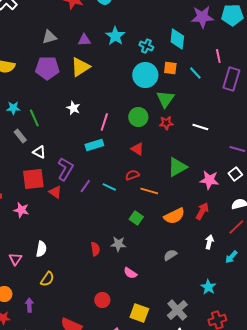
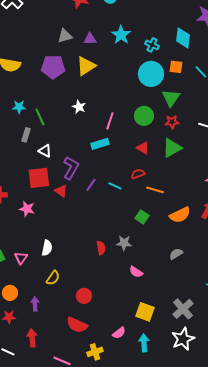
gray triangle: (49, 37) -> (65, 36), moved
gray rectangle: (20, 136) -> (26, 135), turned 56
green triangle: (177, 167) -> (172, 148), moved
red circle: (102, 300) -> (84, 296), moved

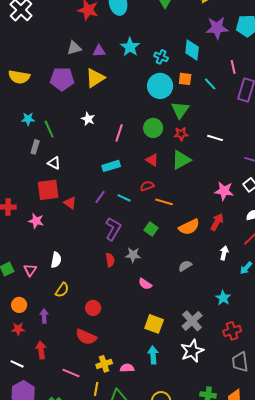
cyan rectangle: (100, 144) -> (111, 166), moved
purple L-shape: (71, 168) -> (113, 229), moved
pink semicircle: (119, 333) -> (127, 368), moved, turned -144

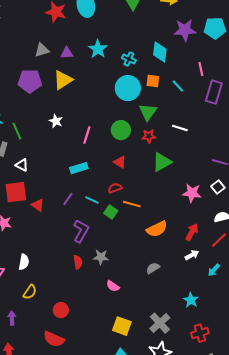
white line: (215, 138) -> (180, 128), moved
green triangle: (181, 160) -> (162, 162), moved
red arrow: (217, 222) -> (192, 232), moved
green square: (151, 229) -> (111, 212), moved
white arrow: (224, 253) -> (192, 255), turned 48

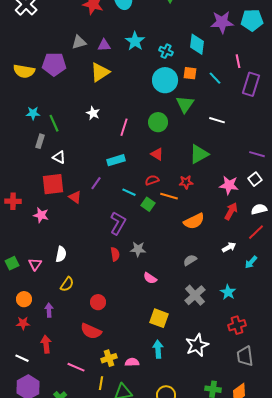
purple pentagon: (30, 81) -> (54, 64), moved
red star: (149, 136) -> (186, 182), moved
purple line: (68, 199) -> (96, 183), moved
red arrow: (192, 232) -> (231, 211), moved
gray cross: (160, 323) -> (195, 295), moved

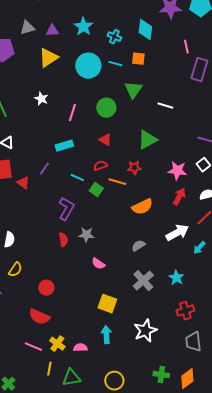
cyan line: (215, 78) -> (115, 64), moved, turned -32
cyan circle: (165, 80) -> (88, 66), moved
white arrow: (229, 247) -> (177, 233), size x1.6
yellow cross: (109, 358) -> (57, 344), turned -35
pink line: (76, 367) -> (33, 347), moved

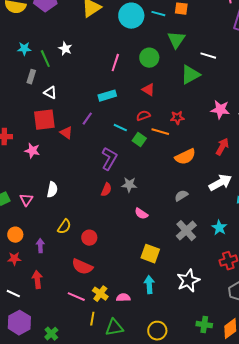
white star: (41, 99) -> (65, 49), moved
green triangle: (147, 140) -> (190, 75), moved
pink star: (177, 171) -> (220, 110), moved
red semicircle: (63, 240) -> (106, 190), turned 32
yellow semicircle: (15, 270) -> (64, 227), moved

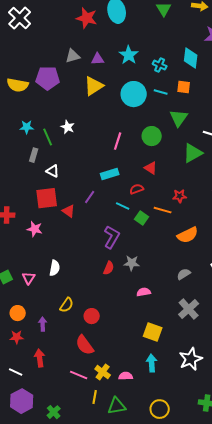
red semicircle: (143, 116) -> (137, 189), moved
pink semicircle: (141, 214) -> (144, 292), turned 136
red semicircle: (82, 267) -> (85, 345), turned 30

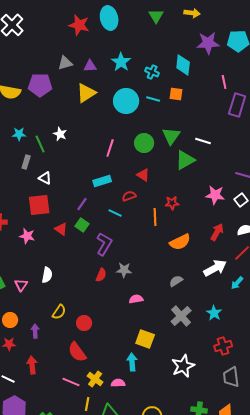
green triangle: (179, 118) -> (171, 136), moved
orange line: (163, 210) -> (155, 217), turned 72
red triangle: (69, 211) -> (61, 229), moved
green square: (142, 218) -> (82, 225), moved
cyan arrow: (152, 363) -> (132, 362), moved

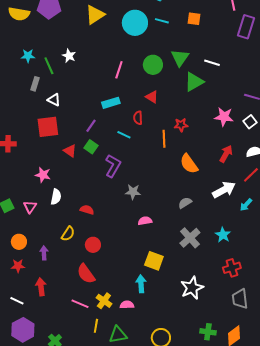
orange square: (176, 94) -> (194, 19), moved
red semicircle: (129, 196) -> (138, 118), turned -72
pink star: (27, 236) -> (43, 175), moved
orange semicircle: (180, 242) -> (189, 164), turned 80
red semicircle: (101, 275) -> (87, 210), moved, turned -96

